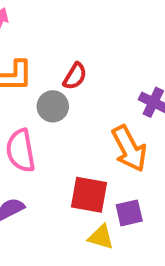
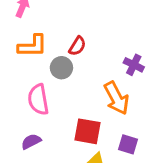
purple square: (129, 213) -> (128, 144), moved, turned 30

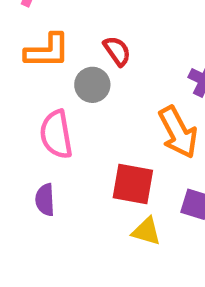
red semicircle: (77, 46) -> (117, 51), turned -66
purple semicircle: (31, 141) -> (45, 200), turned -66

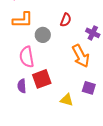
red semicircle: (117, 51) -> (66, 20), moved, turned 56
red square: (133, 184) -> (42, 79), moved, turned -30

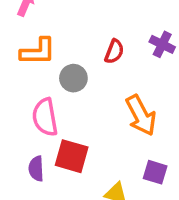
purple cross: (93, 33) -> (162, 44), moved
red square: (42, 79) -> (72, 156), turned 36

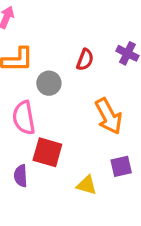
purple semicircle: (36, 169) -> (21, 176), moved
purple square: (155, 172) -> (121, 166), turned -30

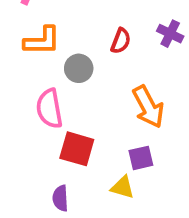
purple square: (121, 166) -> (141, 158), moved
purple semicircle: (21, 176) -> (60, 198), moved

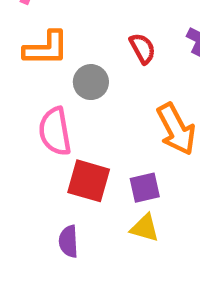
red semicircle: (121, 41) -> (143, 48), turned -50
purple square: (141, 158) -> (145, 188), moved

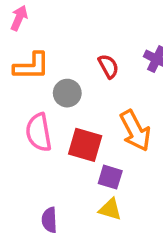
red square: (89, 181) -> (85, 145), moved
purple square: (145, 188) -> (110, 177), turned 30

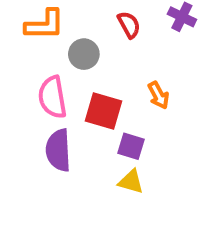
orange arrow: (135, 131) -> (158, 95), size x0.6
purple semicircle: (49, 220) -> (58, 150), moved, size x1.5

